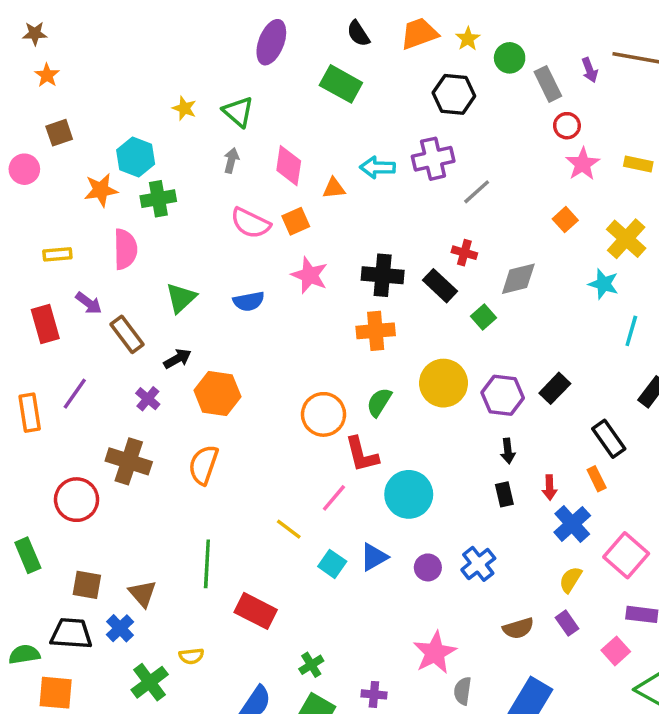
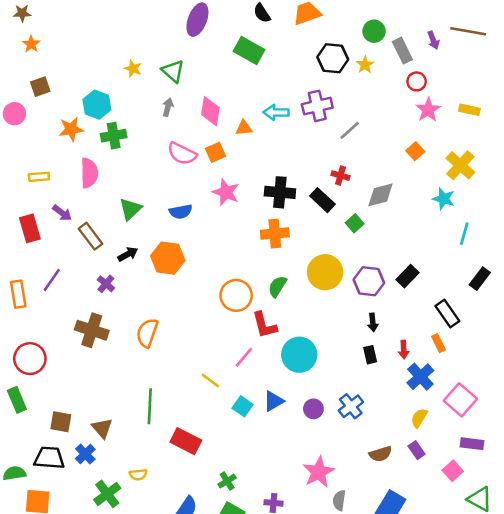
yellow star: (468, 39) -> (365, 65), moved
orange hexagon: (217, 394) -> (168, 258), moved
red circle: (77, 500) -> (30, 359), moved

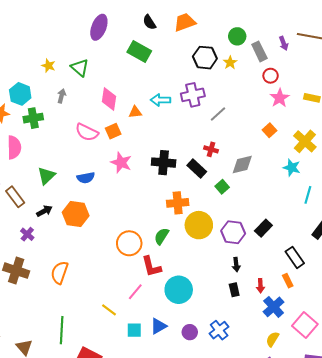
gray arrow: (168, 107) -> (62, 96), moved
orange cross: (275, 234) -> (178, 203), moved
cyan square: (243, 406) -> (134, 330), turned -35

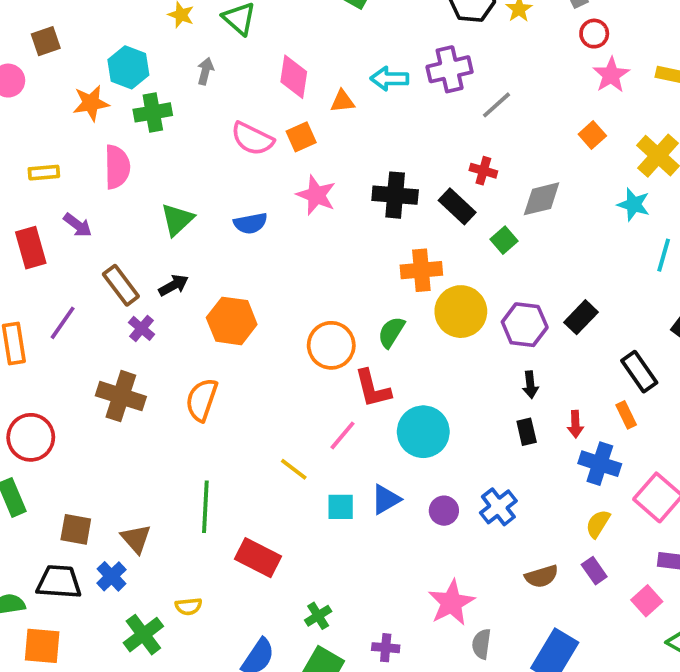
brown rectangle: (15, 197) -> (121, 285), moved
orange hexagon: (76, 214) -> (232, 321), moved
blue cross: (274, 307) -> (600, 464), turned -30

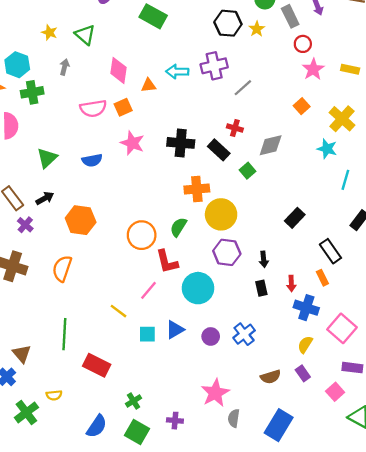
pink semicircle: (252, 139) -> (93, 108), turned -35
purple hexagon: (525, 325) -> (227, 252), moved

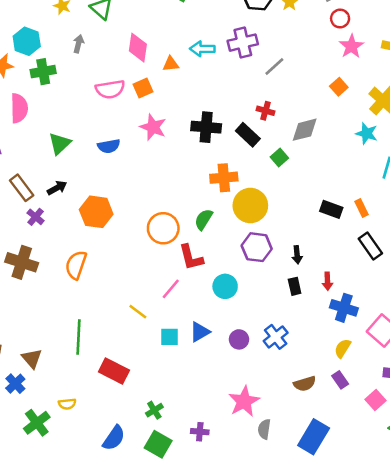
black rectangle: (295, 218) -> (331, 209), turned 66
orange rectangle: (322, 278) -> (362, 208), moved
cyan circle: (198, 288) -> (225, 286), size x0.7

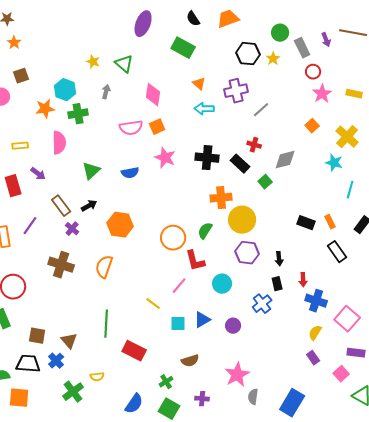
cyan arrow: (202, 49) -> (204, 109), moved
orange triangle: (171, 64) -> (199, 84), moved, turned 48
blue cross: (276, 337) -> (262, 304), moved
brown semicircle: (305, 384) -> (190, 361), moved

